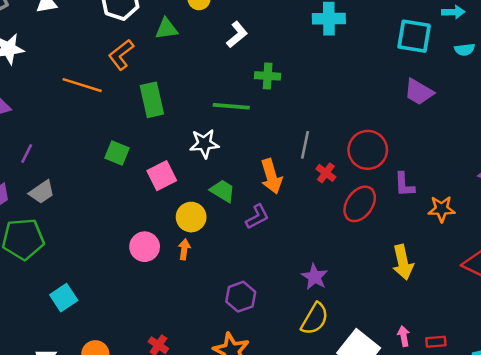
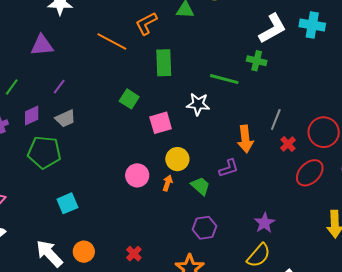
white L-shape: (237, 35) -> (273, 28), moved, size x1.5
green trapezoid: (223, 191) -> (200, 186), moved

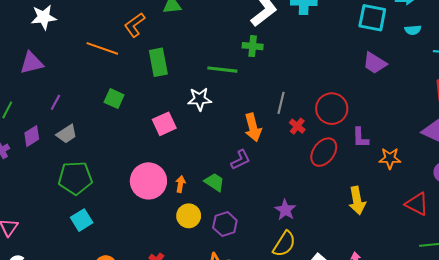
green square: (129, 99) -> (114, 99), moved
green pentagon: (44, 152) -> (75, 178), moved
yellow circle: (177, 159) -> (189, 216), moved
pink circle: (137, 175) -> (148, 181), size x1.5

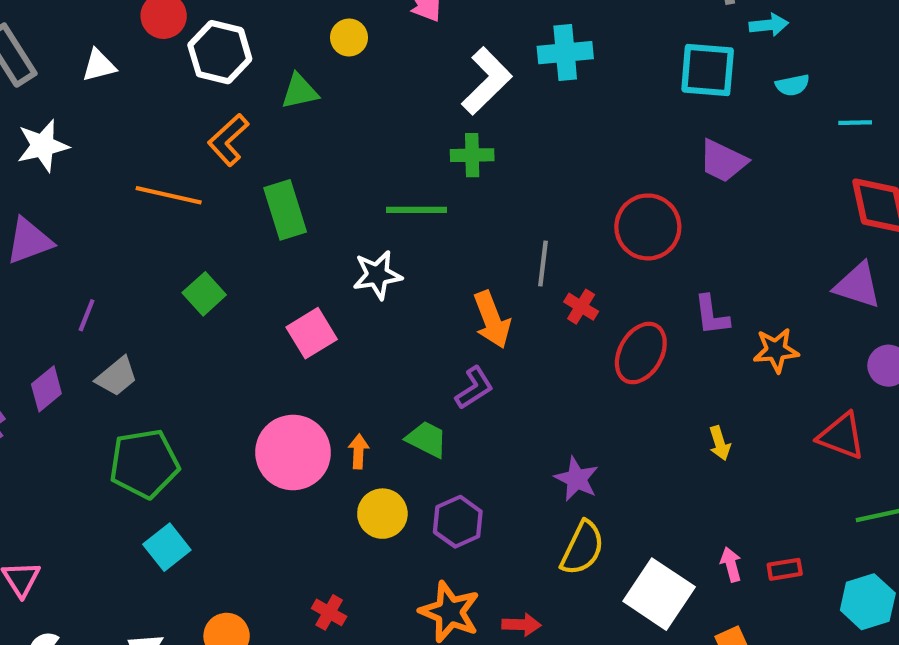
green square: (114, 99) -> (204, 294), turned 30
red circle: (332, 109) -> (648, 227), moved
yellow arrow: (357, 201) -> (720, 443), size x0.6

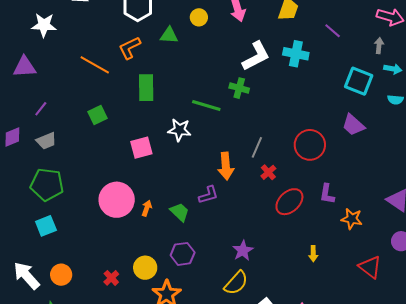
yellow circle: (382, 514) -> (145, 268), moved

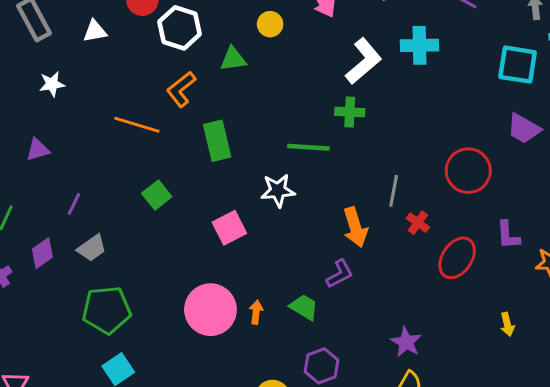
white star: (44, 25) -> (52, 84), size x0.7
purple triangle: (25, 67) -> (38, 150), size x0.7

